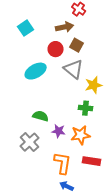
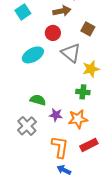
brown square: (77, 45) -> (88, 29), moved
red rectangle: (92, 161) -> (89, 145), turned -36

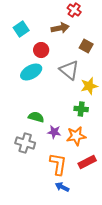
red circle: (53, 33) -> (41, 50), moved
gray cross: (27, 126) -> (25, 143), turned -30

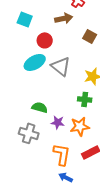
cyan square: (21, 29) -> (25, 19), turned -35
gray triangle: (69, 70) -> (61, 66), moved

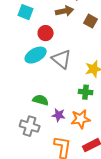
brown square: (90, 36) -> (91, 21), moved

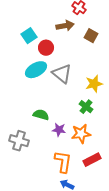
cyan square: (26, 12) -> (29, 36), moved, turned 35
green cross: (86, 92) -> (86, 107), turned 32
gray cross: (30, 126) -> (19, 141), moved

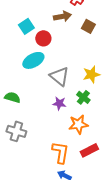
gray triangle: (62, 74) -> (59, 76), moved
green semicircle: (41, 115) -> (12, 97), moved
purple star: (59, 130) -> (59, 103), moved

